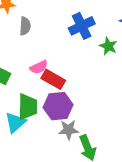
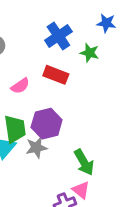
red rectangle: (53, 79) -> (56, 75), moved
gray star: (69, 130) -> (36, 148), moved

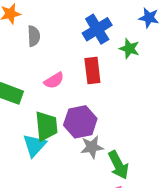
red rectangle: (56, 75) -> (92, 70), turned 60
gray star: (36, 148) -> (92, 147), moved

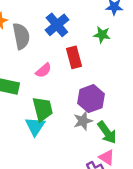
blue cross: (97, 29) -> (57, 25), moved
gray semicircle: (34, 36) -> (21, 36), size x1.5
purple hexagon: (80, 122) -> (91, 99), moved

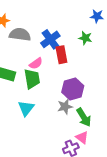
blue cross: (57, 25) -> (50, 39), moved
gray semicircle: (21, 36) -> (20, 34), turned -75
green trapezoid: (43, 109) -> (32, 79), moved

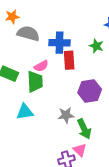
blue cross: (50, 39) -> (60, 43), turned 30
purple hexagon: (73, 89) -> (90, 91), moved
cyan triangle: (26, 108) -> (25, 112), turned 36

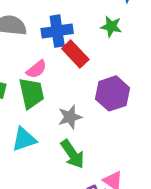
red rectangle: (69, 60) -> (75, 54), turned -30
gray star: (66, 115) -> (70, 117), moved
green arrow: (84, 129) -> (73, 154), moved

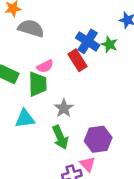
blue cross: (57, 31) -> (88, 41), moved, turned 30
purple hexagon: (113, 93) -> (98, 139), moved
gray star: (70, 117) -> (64, 108), turned -30

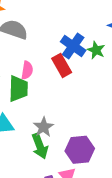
pink semicircle: (45, 66) -> (27, 70), turned -56
gray star: (64, 108) -> (43, 127), moved

